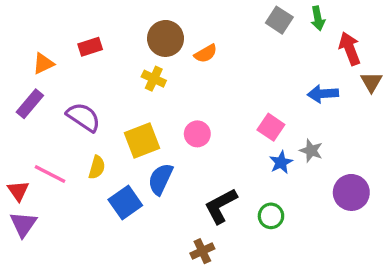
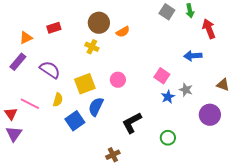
brown triangle: (371, 82) -> (223, 85), moved, turned -40
green circle: (271, 216) -> (168, 138), moved
brown cross: (202, 251) -> (113, 155), moved

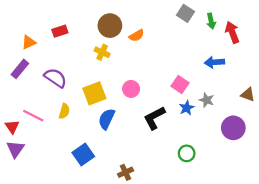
green arrow: (190, 11) -> (211, 21), moved
blue square: (75, 121) -> (83, 155), moved
black L-shape: (132, 123) -> (154, 118), moved

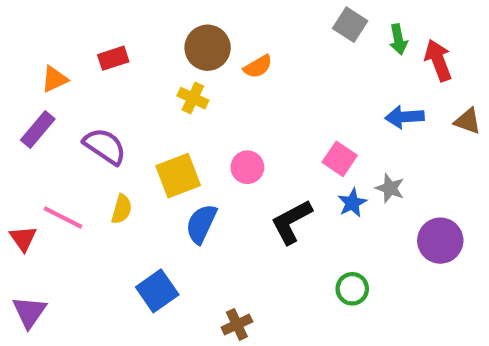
brown triangle: (248, 94) -> (468, 121), moved
purple triangle: (15, 149) -> (29, 312), moved

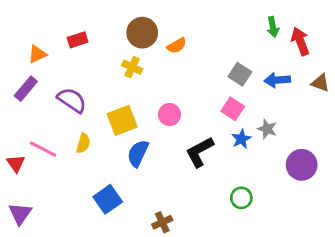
gray square: (350, 25) -> (240, 74), moved

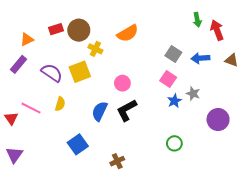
brown circle: (142, 33) -> (79, 30), moved
orange semicircle: (177, 46) -> (128, 33), size x1.5
yellow square: (122, 120) -> (80, 72), moved
black L-shape: (200, 152) -> (127, 110), moved

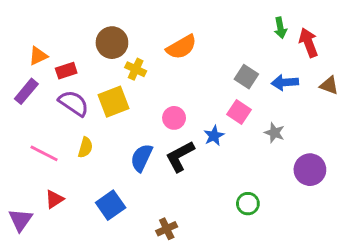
red rectangle: (56, 29) -> (66, 71), moved
blue star: (174, 101) -> (214, 136), moved
red triangle: (11, 118) -> (54, 199), moved, turned 32

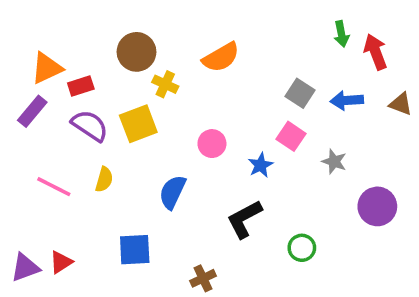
orange triangle: (38, 56) -> (47, 68), size x1.4
black L-shape: (180, 156) -> (244, 219), moved
red triangle: (54, 199) -> (61, 262), moved
blue square: (111, 205) -> (135, 250), turned 32
purple triangle: (20, 220) -> (25, 268), turned 35

